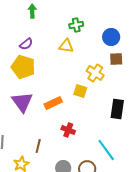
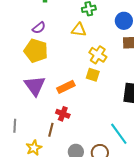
yellow cross: (95, 73) -> (98, 55), moved
red cross: (68, 130) -> (63, 114), moved

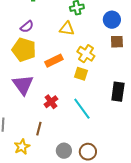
orange rectangle: (66, 87) -> (54, 61), moved
red cross: (63, 114) -> (51, 102), moved, turned 32
cyan line: (119, 134) -> (82, 109), moved

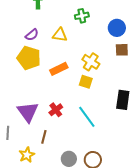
yellow triangle: (67, 29) -> (60, 35), moved
purple triangle: (23, 85) -> (28, 112), moved

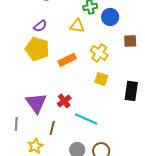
blue circle: (117, 28) -> (110, 17), moved
yellow triangle: (60, 35) -> (77, 26), moved
yellow square: (86, 82) -> (101, 79), moved
cyan line: (87, 117) -> (86, 119), moved, turned -30

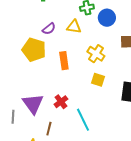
purple semicircle: (40, 26) -> (49, 29), moved
orange rectangle: (67, 60) -> (64, 61), turned -72
cyan line: (86, 119) -> (83, 120), turned 40
gray line: (16, 124) -> (13, 117), moved

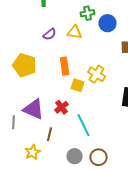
yellow pentagon: (34, 50) -> (25, 65), moved
yellow cross: (96, 54) -> (97, 74), moved
yellow square: (98, 80) -> (78, 85), moved
purple triangle: (33, 104) -> (34, 109), turned -30

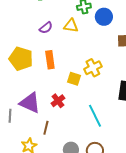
orange rectangle: (65, 66) -> (50, 60), moved
yellow cross: (97, 74) -> (93, 68), turned 30
cyan line: (84, 125) -> (95, 116), moved

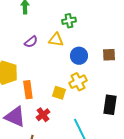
blue circle: (104, 17) -> (79, 56), moved
orange rectangle: (50, 60) -> (28, 90), moved

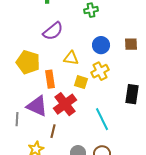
yellow triangle: (56, 40) -> (71, 58), moved
purple semicircle: (31, 42) -> (53, 31), size x1.5
red cross: (43, 115) -> (65, 104), size x1.6

